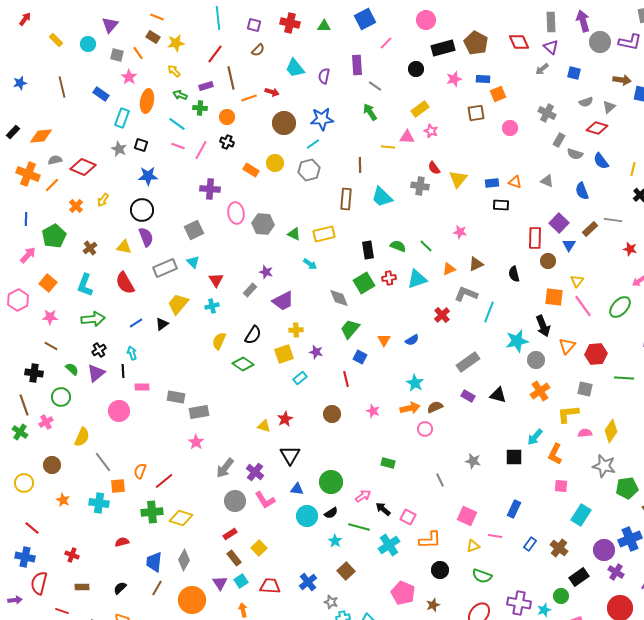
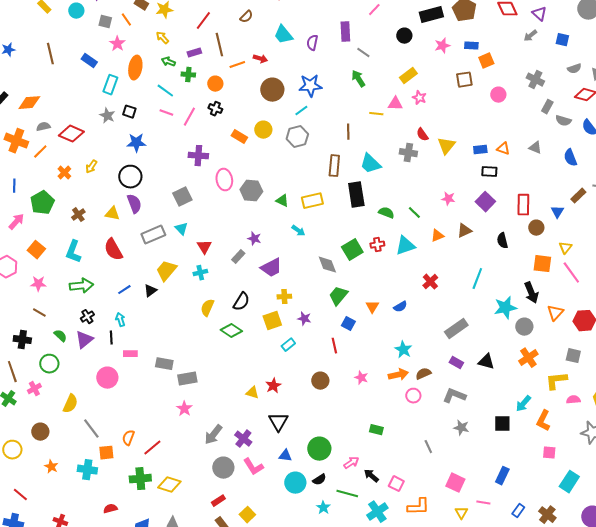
purple square: (559, 223) -> (485, 202), moved
black rectangle: (368, 250) -> (356, 195), moved, size x1.4
gray L-shape: (466, 294) -> (454, 396), moved
yellow triangle: (473, 546) -> (461, 513), turned -40

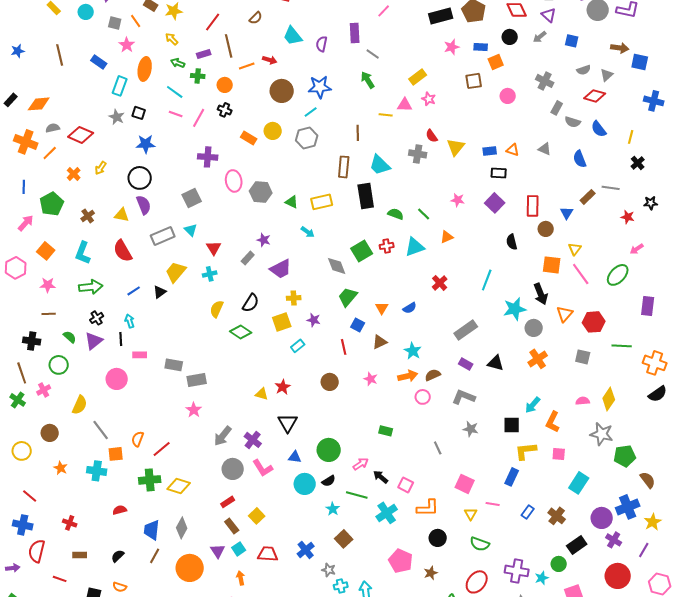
black circle: (404, 36) -> (510, 37), moved
brown triangle: (464, 231) -> (380, 342), moved
brown line: (39, 313) -> (49, 314), turned -32
yellow L-shape: (556, 381) -> (526, 451), moved

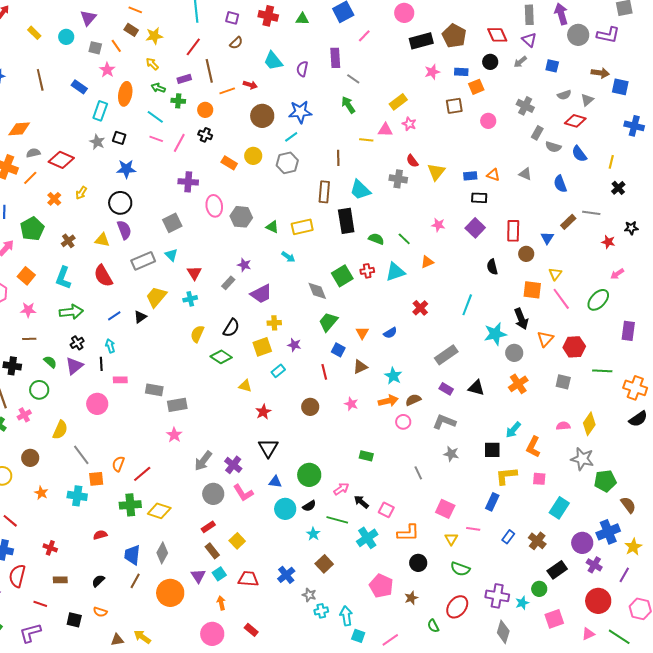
yellow triangle: (262, 394) -> (245, 386), moved

